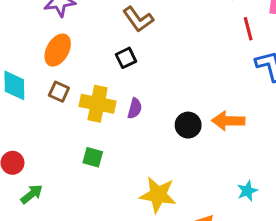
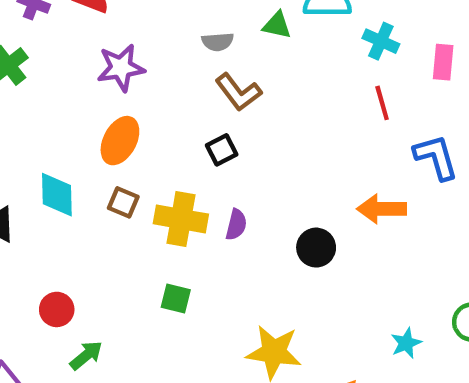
red line: (248, 29) -> (382, 103), moved
orange arrow: (228, 121) -> (382, 209), moved

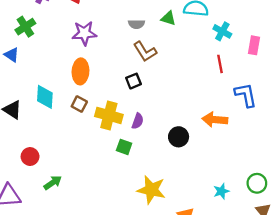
orange ellipse: (120, 141) -> (80, 71), turned -30
green square: (176, 299) -> (124, 147), moved
red circle: (57, 309) -> (30, 157), moved

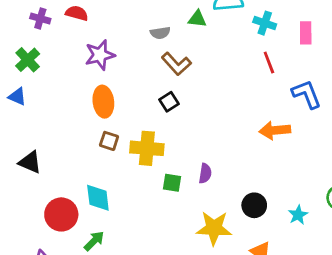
cyan diamond: (45, 97) -> (98, 198), moved
purple semicircle: (138, 121) -> (205, 173), moved
black circle: (179, 137) -> (254, 205), moved
red circle: (30, 157) -> (61, 214), size x1.5

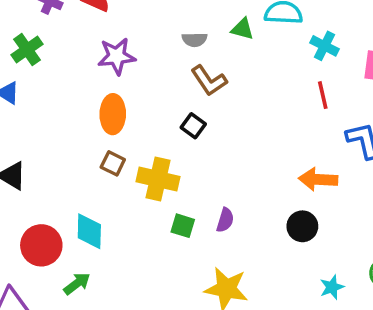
black square: (169, 102) -> (193, 126), turned -30
black circle: (254, 205) -> (302, 226), moved

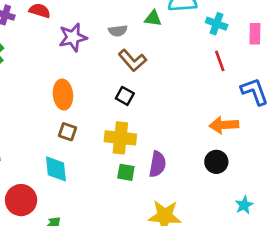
purple star: (117, 56) -> (73, 37), moved
yellow cross: (158, 179) -> (120, 138), moved
purple semicircle: (225, 220) -> (157, 164), size x1.4
cyan diamond: (89, 231) -> (56, 169), moved

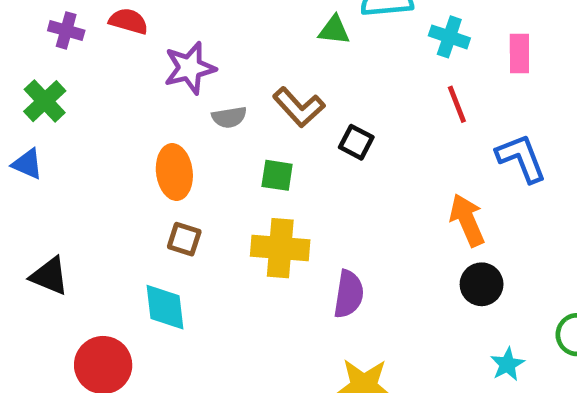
gray semicircle: (118, 31) -> (229, 117), moved
black square: (125, 96) -> (356, 142), moved
orange arrow: (224, 125) -> (467, 220), turned 72
black circle: (216, 162) -> (482, 284), moved
green square: (126, 172) -> (277, 175), moved

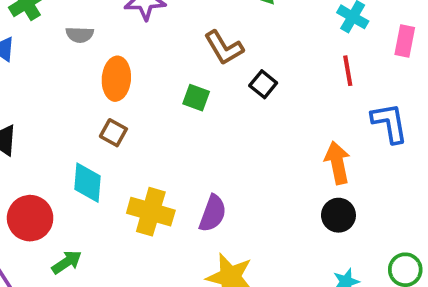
gray semicircle: (229, 117) -> (80, 35), moved
yellow cross: (280, 248) -> (151, 212), moved
purple semicircle: (349, 294) -> (213, 213), moved

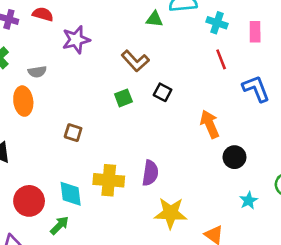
orange ellipse: (116, 79) -> (23, 101), moved
black square: (263, 84) -> (163, 92), moved
green square: (196, 98) -> (123, 98), turned -30
orange arrow: (337, 163) -> (210, 124), moved
cyan diamond: (88, 183) -> (71, 194), moved

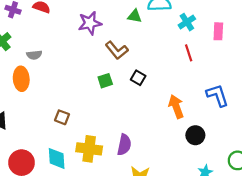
cyan cross: (217, 23) -> (187, 22), turned 35
purple star: (76, 40) -> (90, 23), moved
blue L-shape: (256, 89) -> (217, 95), moved
brown square: (73, 133) -> (62, 117), moved

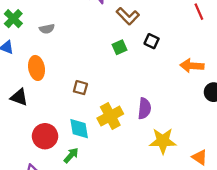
orange ellipse: (21, 79) -> (37, 68), moved
orange arrow: (176, 107) -> (192, 66), turned -60
yellow cross: (89, 149) -> (110, 116), turned -30

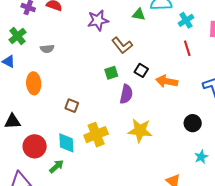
orange arrow: (192, 66) -> (167, 81), moved
black triangle: (19, 97) -> (12, 121), moved, turned -30
purple semicircle: (144, 108) -> (126, 94), moved
yellow star: (163, 141) -> (140, 131), moved

